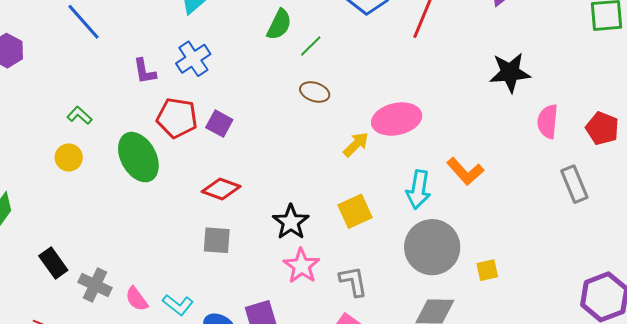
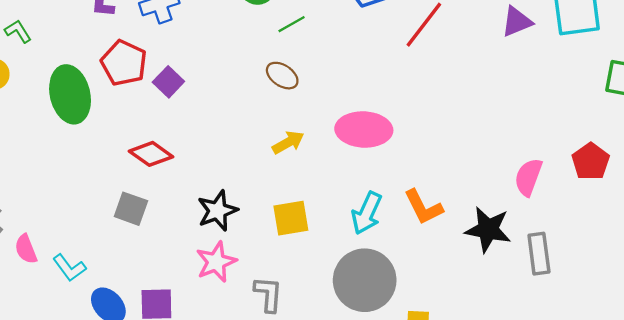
black star: (510, 73) -> (488, 229), moved
red pentagon: (602, 128) -> (591, 161), moved
yellow arrow: (356, 144) -> (288, 142), moved

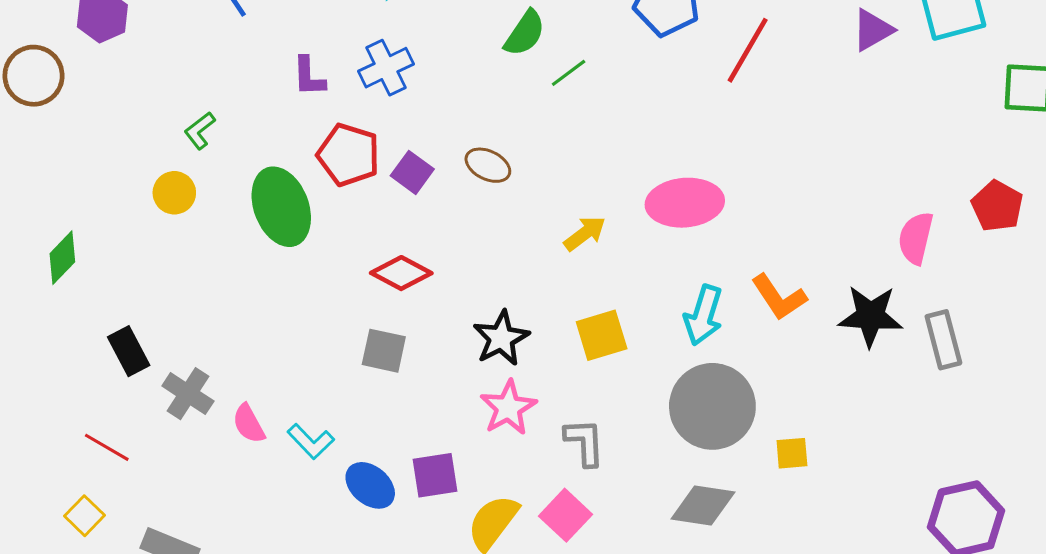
green L-shape: (18, 31) -> (200, 131), turned -88
brown ellipse: (282, 76) -> (488, 165), moved

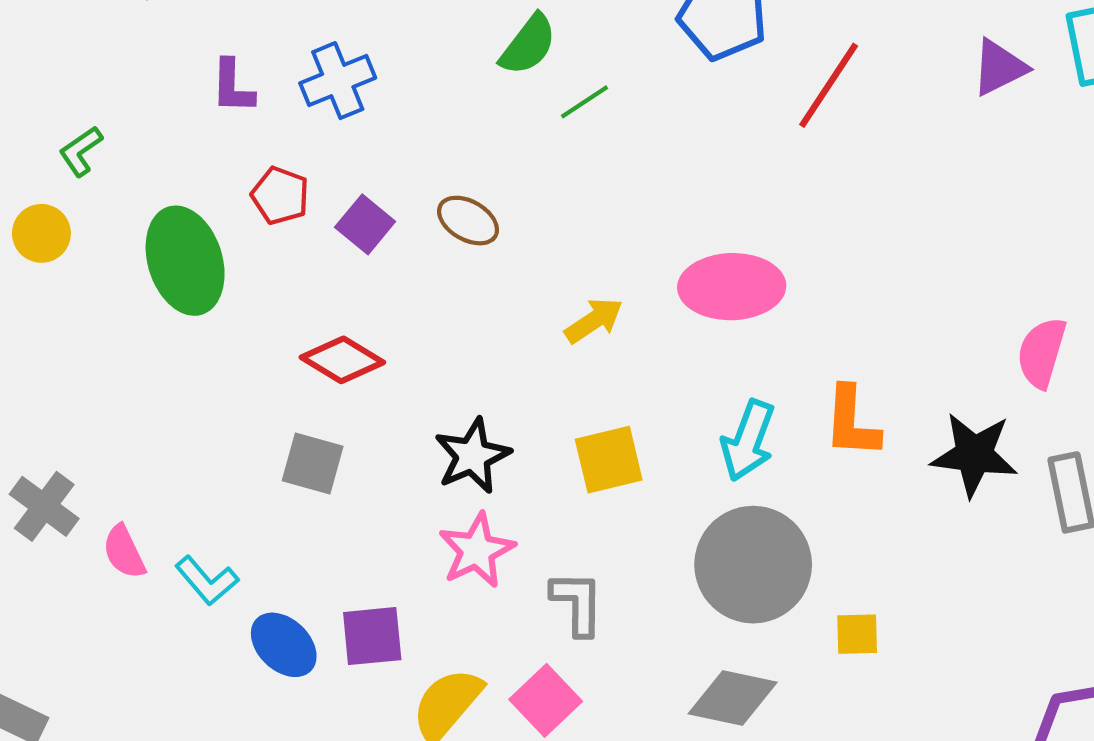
red pentagon: (349, 155) -> (280, 196), size x0.7
orange L-shape: (779, 297) -> (852, 422), turned 34

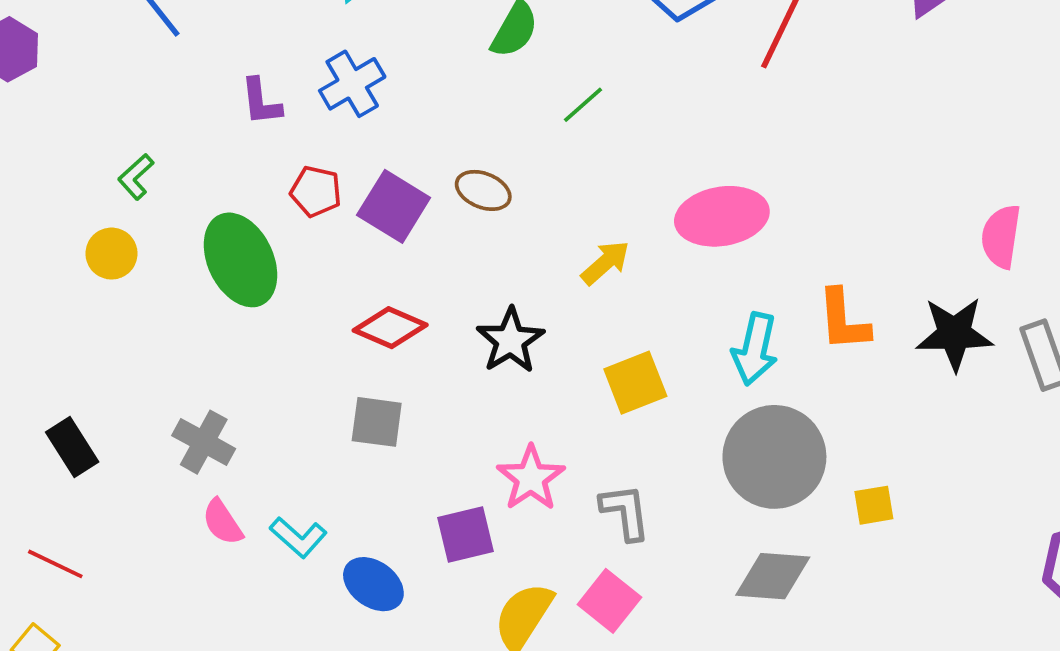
green line: (584, 102) -> (583, 105), moved
purple square: (365, 224) -> (394, 206), size x1.4
black star: (472, 456) -> (510, 340), moved
gray cross: (44, 506) -> (204, 442), moved
purple square: (372, 636) -> (465, 534), moved

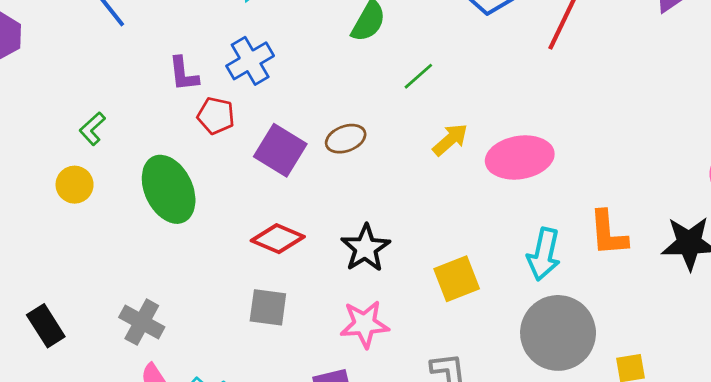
brown ellipse: (483, 190) -> (346, 139), turned -42
red pentagon: (316, 191) -> (216, 116), moved
yellow arrow: (605, 263) -> (450, 140), moved
pink star: (531, 478) -> (365, 324), moved, turned 30

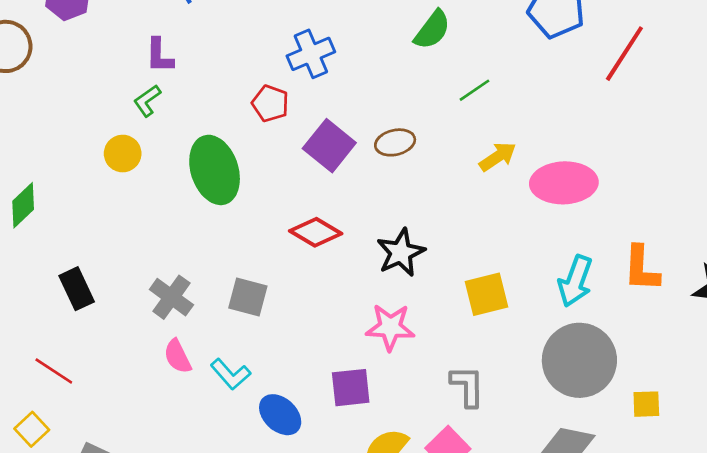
purple L-shape: (183, 74) -> (159, 56), moved
gray square: (268, 307) -> (248, 297), moved

